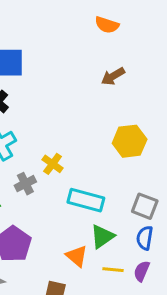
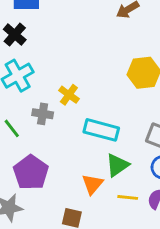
gray cross: (25, 184) -> (43, 114), turned 36
orange triangle: (77, 256) -> (92, 184), turned 30

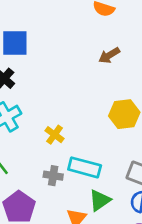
gray cross: (43, 114) -> (53, 176), moved

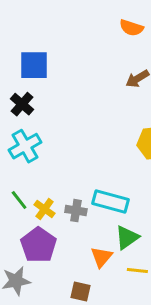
yellow cross: (55, 135) -> (45, 209), moved

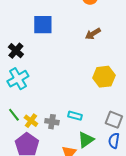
blue square: (34, 65) -> (43, 25), moved
cyan rectangle: (110, 202) -> (75, 116), size x0.6

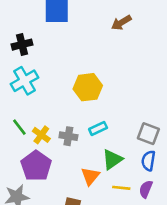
black cross: (16, 51) -> (22, 45), turned 35
yellow hexagon: (104, 77) -> (88, 87), moved
cyan rectangle: (75, 116) -> (98, 128), turned -40

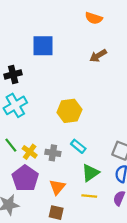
cyan rectangle: (98, 128) -> (78, 146), turned 64
orange triangle: (90, 176) -> (57, 187), moved
yellow line: (121, 188) -> (89, 196), moved

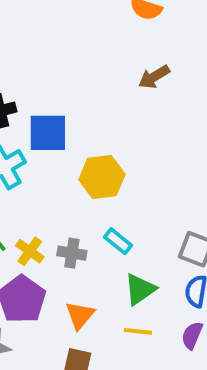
blue square: (43, 46) -> (48, 133), moved

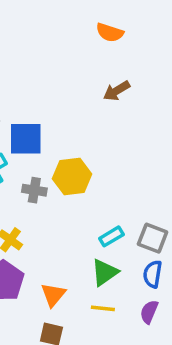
cyan rectangle: (118, 241) -> (111, 236), moved, turned -70
gray cross: (72, 253) -> (34, 190), moved

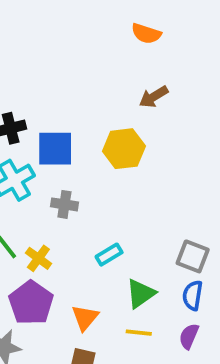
yellow hexagon: (72, 176) -> (124, 149), moved
cyan rectangle: (111, 236) -> (109, 255), moved

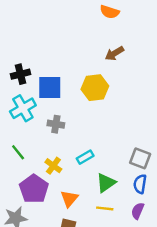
yellow cross: (38, 258) -> (53, 166), moved

